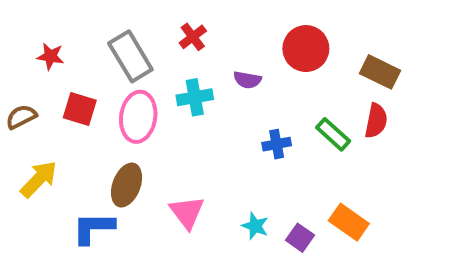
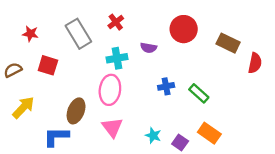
pink ellipse: (138, 117) -> (110, 90), moved
red semicircle: (376, 121) -> (255, 63), moved
green rectangle: (333, 134) -> (199, 93), moved

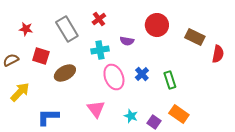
blue cross: (166, 86) -> (142, 74), turned -32
pink ellipse: (110, 90) -> (114, 77), moved, turned -30
green rectangle: (199, 93) -> (170, 80), turned 30
brown ellipse: (76, 111) -> (65, 73), moved, turned 40

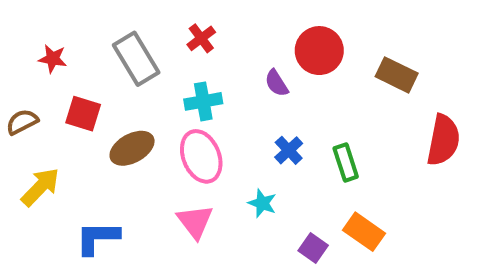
purple semicircle: (127, 41) -> (277, 83), moved, turned 48
red semicircle: (218, 54) -> (443, 140), moved, size x1.4
pink ellipse: (114, 77) -> (201, 156), moved
cyan star: (131, 116) -> (262, 203), moved

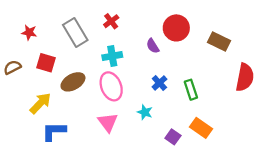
yellow arrow: (40, 187) -> (40, 103), moved

